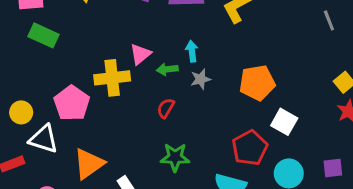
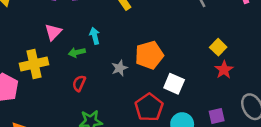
pink triangle: (140, 54) -> (53, 32), moved
gray star: (201, 79) -> (119, 68), moved

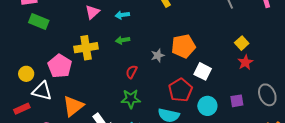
pink triangle: (53, 32) -> (92, 12), moved
cyan arrow: (95, 36) -> (122, 15), moved, turned -88
red semicircle: (79, 83) -> (132, 72), moved

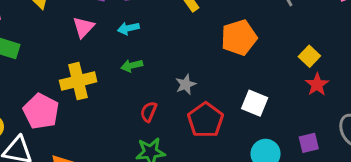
orange pentagon: (183, 46) -> (239, 38), moved
red pentagon: (180, 90) -> (205, 120), moved

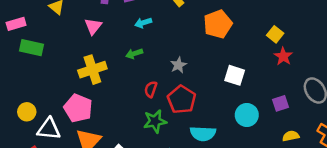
cyan arrow: (128, 28) -> (143, 23), moved
pink pentagon: (41, 111) -> (78, 108), moved
red pentagon: (205, 120) -> (182, 100), moved

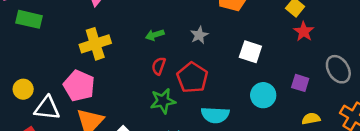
green arrow: (134, 54) -> (155, 35), moved
gray star: (178, 65) -> (199, 35), moved
purple square: (281, 103) -> (300, 83), turned 35

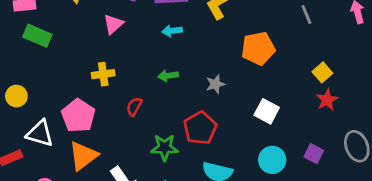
yellow cross: (95, 44) -> (103, 74), size x0.7
red semicircle: (159, 66) -> (134, 107), moved
yellow circle: (23, 89) -> (16, 96), moved

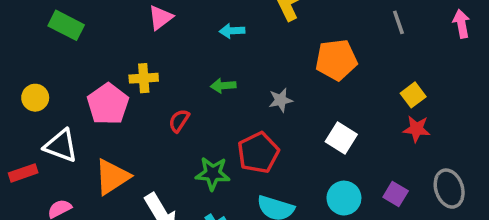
red star: (327, 100) -> (417, 129), turned 30
pink pentagon: (78, 116) -> (108, 104), moved

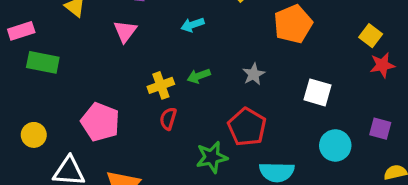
yellow cross: (144, 78) -> (161, 85), moved

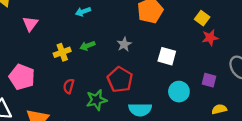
pink triangle: (125, 31) -> (30, 24), moved
red semicircle: (168, 119) -> (69, 86), moved

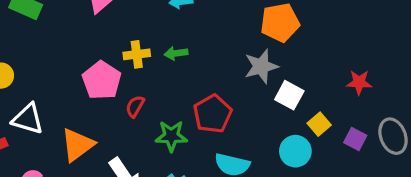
yellow square: (202, 18) -> (319, 124), moved
gray star: (124, 44) -> (261, 66), moved, size x1.5
pink pentagon: (22, 77) -> (102, 80), moved
purple square: (209, 80) -> (355, 139), moved

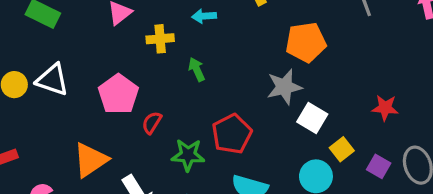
green arrow: (176, 53) -> (197, 69), turned 70
yellow cross: (137, 54) -> (160, 39), moved
white triangle: (28, 119) -> (52, 80), moved

